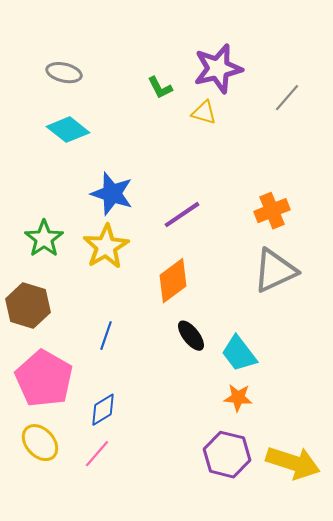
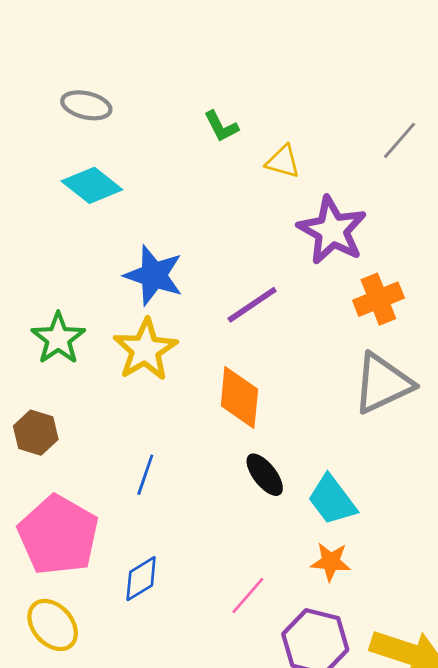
purple star: (218, 69) -> (332, 230), moved, turned -30
orange diamond: (173, 281) -> (239, 397), turned -48
brown hexagon: (28, 306) -> (36, 433), size x0.7
pink line: (97, 454) -> (248, 595), moved

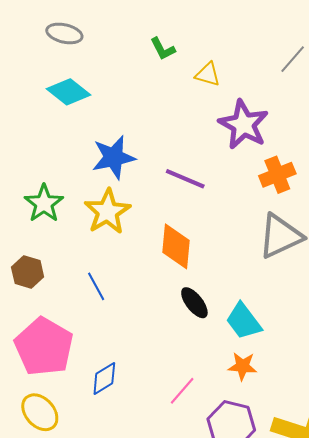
blue star: (154, 275) -> (114, 157), turned -30
purple line: (252, 305) -> (185, 179), turned 57
blue line: (145, 475) -> (96, 286), moved, turned -48

